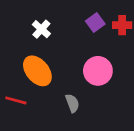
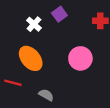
purple square: (95, 22) -> (59, 14), moved
gray semicircle: (72, 103) -> (46, 95), moved, turned -40

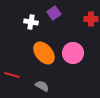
white cross: (34, 24) -> (31, 22), turned -32
orange ellipse: (31, 58) -> (44, 53), moved

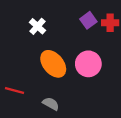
purple square: (54, 13) -> (88, 20), moved
white cross: (31, 22) -> (38, 26), turned 32

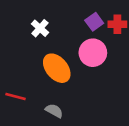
pink circle: (88, 64) -> (93, 53), moved

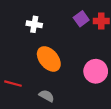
white cross: (40, 28) -> (34, 24), turned -32
pink circle: (93, 53) -> (96, 71), moved

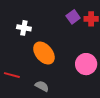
white cross: (34, 24) -> (24, 28), moved

